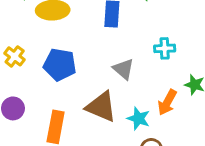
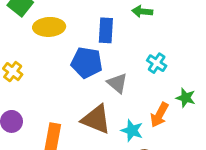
cyan cross: (165, 48) -> (157, 63), turned 36
blue pentagon: (60, 65) -> (87, 63), moved

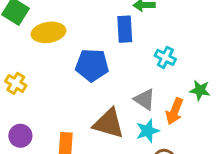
blue rectangle: (106, 30) -> (125, 29), moved
gray triangle: (117, 83) -> (145, 99), moved
cyan star: (132, 130) -> (148, 131), turned -30

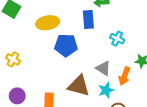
yellow ellipse: (48, 32) -> (48, 23), moved

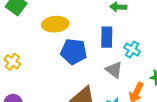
blue rectangle: (88, 20) -> (107, 37), moved
gray triangle: (103, 68) -> (114, 70), moved

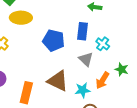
yellow ellipse: (55, 24) -> (21, 18), moved

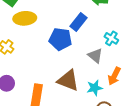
blue rectangle: (82, 31) -> (78, 22), moved, turned 36

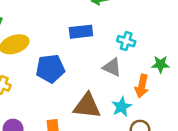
blue rectangle: (78, 22) -> (81, 32), turned 60
blue pentagon: (60, 39) -> (50, 69), moved

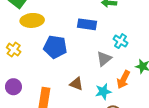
gray triangle: (112, 67) -> (104, 59), turned 42
brown triangle: (87, 106) -> (76, 84), size x0.6

